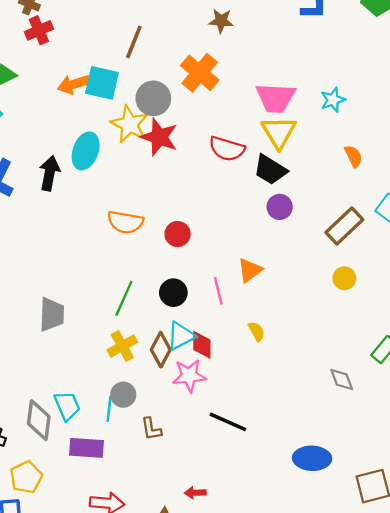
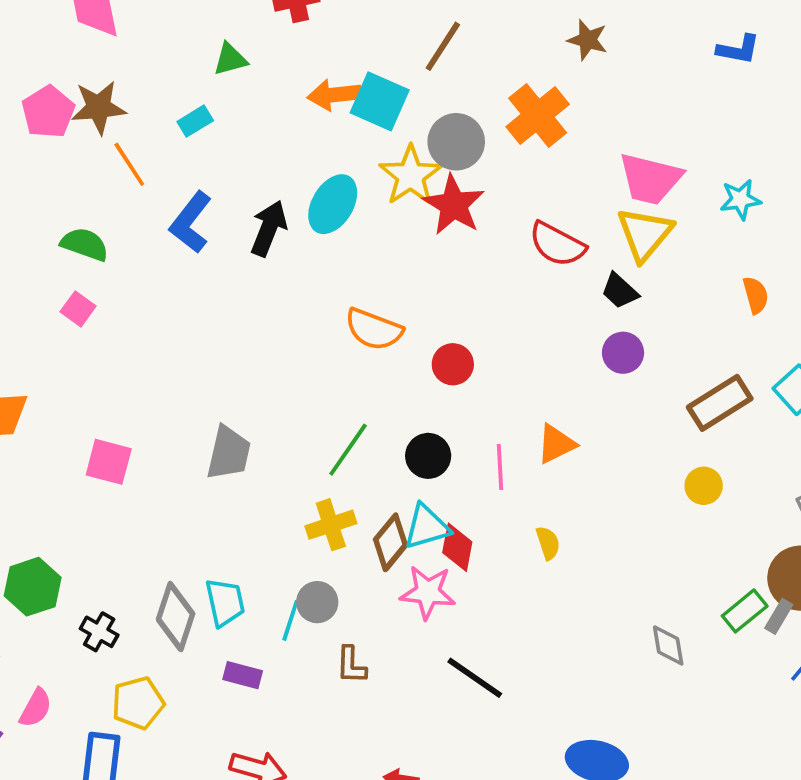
black trapezoid: (270, 170) -> (620, 291), size x0.7
purple rectangle: (86, 448) -> (243, 675), size x0.7

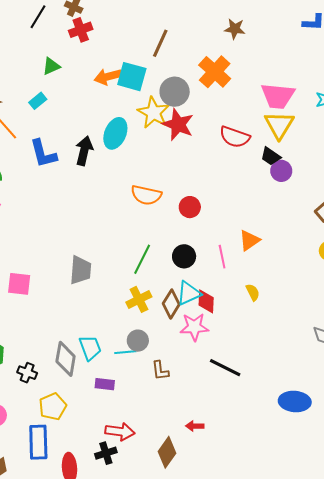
blue L-shape: (191, 222) -> (43, 154), turned -44
purple circle: (623, 353) -> (281, 171), moved
cyan line: (290, 621) -> (125, 352), turned 75

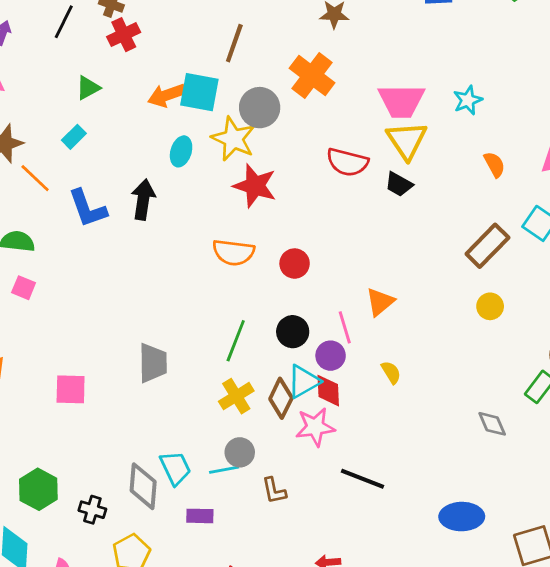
red star: (178, 125) -> (255, 186), moved
cyan ellipse: (115, 133) -> (181, 151), moved, size x0.7
purple circle: (281, 171) -> (331, 356), moved

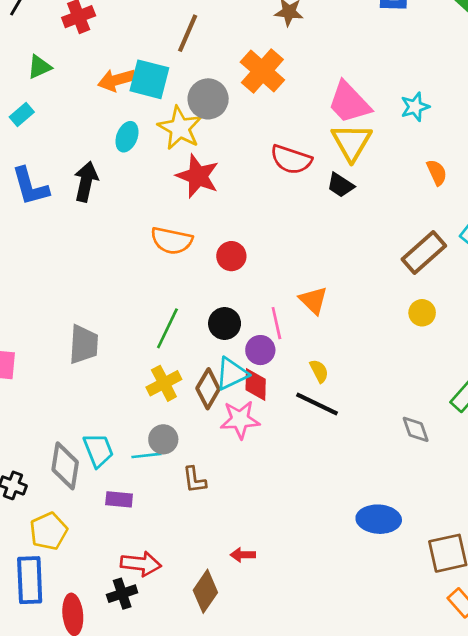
pink trapezoid: (401, 101) -> (349, 103), turned 42
orange triangle: (380, 302) -> (313, 300), turned -40
black line: (362, 479) -> (317, 404), moved

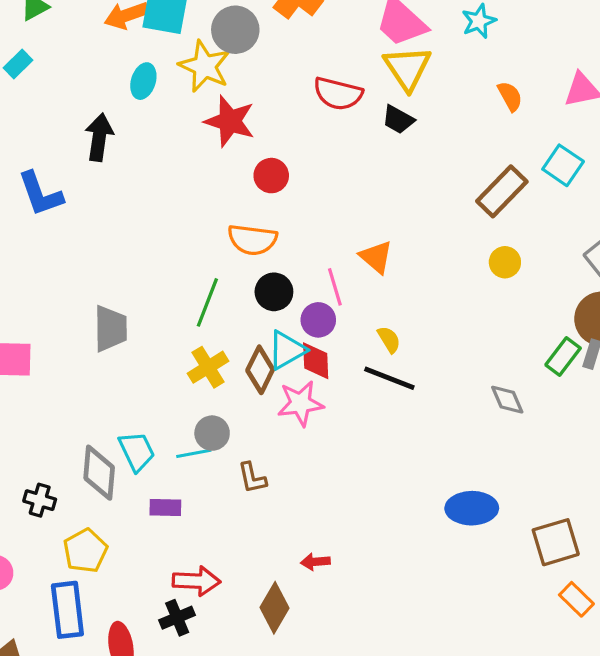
blue L-shape: (30, 186) -> (40, 194), moved
orange semicircle: (172, 241) -> (252, 240), moved
red circle: (231, 256) -> (271, 176), moved

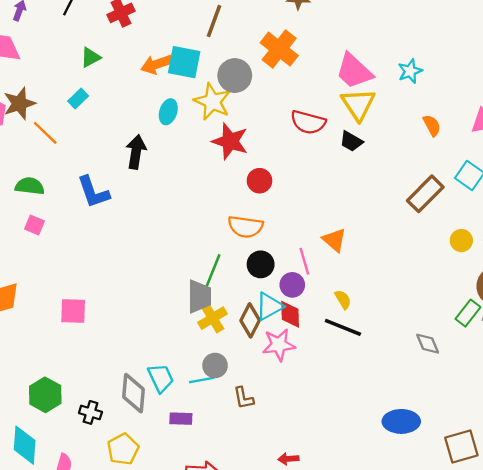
yellow circle: (505, 262) -> (461, 241), moved
gray trapezoid: (110, 329) -> (199, 296), moved

